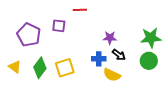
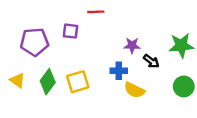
purple pentagon: (29, 35) -> (34, 42), turned -30
black arrow: (119, 55) -> (151, 61), moved
green circle: (149, 61) -> (184, 86), moved

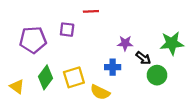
yellow triangle: (18, 80) -> (17, 87), moved
green circle: (184, 86) -> (157, 75), moved
yellow semicircle: (134, 90) -> (100, 92), moved

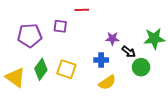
yellow square: (74, 77) -> (66, 69), turned 36
yellow triangle: (17, 87) -> (15, 77), size x1.5
yellow semicircle: (100, 92) -> (107, 82), moved, turned -60

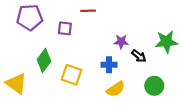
purple pentagon: (30, 35) -> (30, 17), moved
green circle: (141, 67) -> (154, 86), moved
green diamond: (41, 69) -> (44, 60), moved

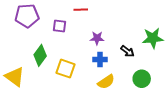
purple star: (121, 42) -> (97, 38), moved

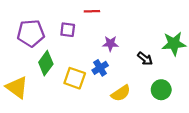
purple pentagon: (27, 16) -> (31, 33), moved
blue cross: (100, 59) -> (100, 68), moved, turned -32

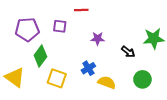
blue cross: (100, 68) -> (88, 68), moved
yellow square: (75, 78) -> (57, 78), moved
yellow semicircle: (121, 93) -> (107, 82), turned -126

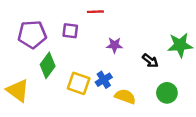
yellow square: (57, 78) -> (79, 83), moved

